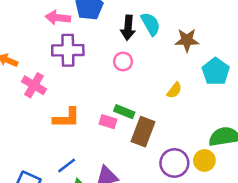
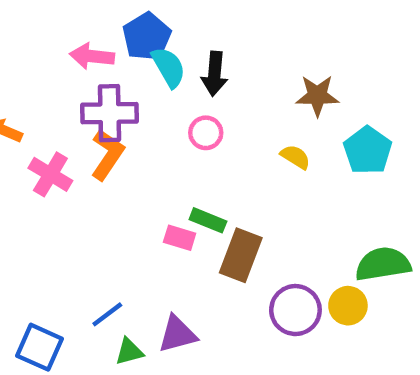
cyan semicircle: (151, 24) -> (169, 67), moved
yellow semicircle: (174, 90) -> (295, 157), moved, turned -96
orange L-shape: (67, 118) -> (107, 155), moved, turned -56

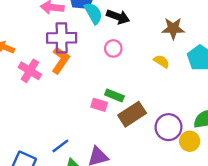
black arrow: (215, 74) -> (118, 17), turned -75
brown rectangle: (241, 255) -> (132, 114), turned 36
purple circle: (295, 310) -> (168, 127), moved

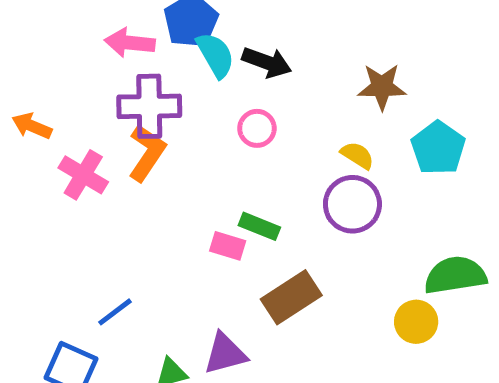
brown rectangle: (132, 114) -> (291, 297), moved
purple circle: (168, 127) -> (352, 204), moved
blue line: (60, 146) -> (115, 312), moved

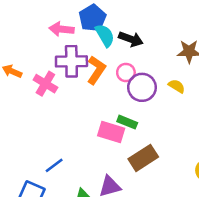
orange L-shape: (147, 153) -> (96, 70), moved
pink cross: (83, 175) -> (45, 84), moved
purple circle: (352, 204) -> (142, 87), moved
pink rectangle: (228, 246) -> (111, 132), size x1.5

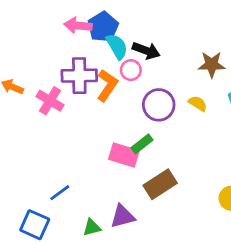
pink arrow: (62, 29) -> (78, 25), moved
pink circle: (126, 73) -> (131, 70), moved
green rectangle: (127, 122) -> (142, 144), turned -60

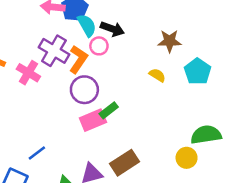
purple cross: (79, 76) -> (54, 51), turned 32
purple circle: (159, 105) -> (84, 90), moved
pink rectangle: (124, 155) -> (93, 120), turned -40
brown rectangle: (160, 184) -> (125, 163), moved

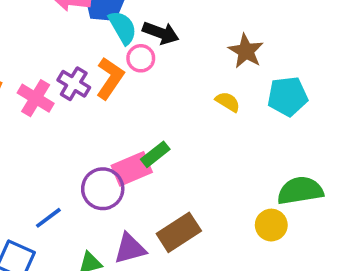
brown star: (170, 41) -> (246, 51), turned 30
purple cross: (54, 51) -> (74, 84), moved, size x0.7
cyan pentagon: (197, 71) -> (288, 96), turned 30
purple circle: (84, 90) -> (103, 189), moved

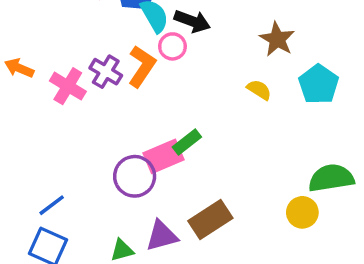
cyan pentagon: (288, 96) -> (319, 84), turned -30
blue line: (48, 218) -> (52, 205), moved

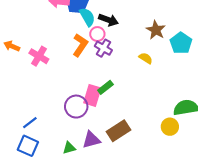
purple cross: (106, 72) -> (103, 48), moved
cyan pentagon: (319, 84) -> (181, 43), moved
pink rectangle: (163, 156) -> (92, 95), turned -50

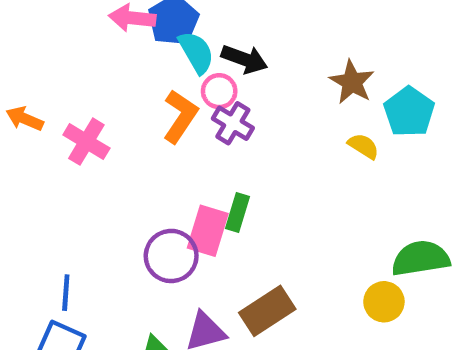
yellow semicircle: (146, 58) -> (363, 146), moved
green rectangle: (105, 87) -> (237, 212), turned -35
blue line: (30, 123) -> (66, 293), turned -49

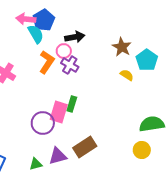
cyan semicircle: (196, 52) -> (36, 34), moved
black arrow: (244, 59) -> (75, 37), turned -30
yellow circle: (384, 302) -> (142, 150), moved

